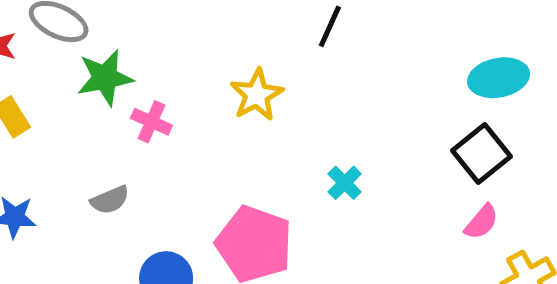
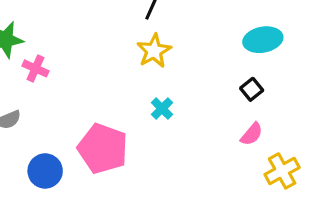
yellow star: (257, 95) -> (154, 51), moved
black square: (481, 154) -> (252, 89), size x0.6

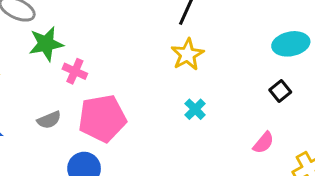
pink semicircle: (252, 134) -> (263, 143), moved
pink pentagon: (103, 149) -> (102, 118), moved, turned -30

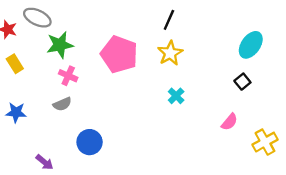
cyan ellipse: (291, 44) -> (251, 45), turned -44
pink cross: (75, 71) -> (68, 76), moved
pink pentagon: (102, 118) -> (119, 54), moved, turned 30

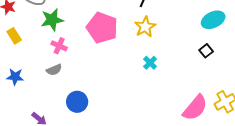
cyan ellipse: (251, 45) -> (213, 20), turned 30
pink semicircle: (229, 122) -> (195, 108), moved, size x1.8

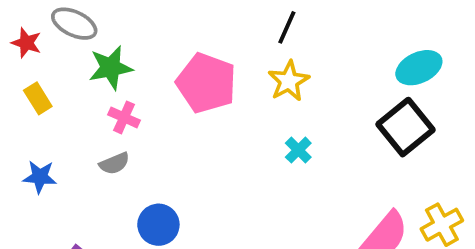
black square: (206, 51) -> (406, 127), size x2.0

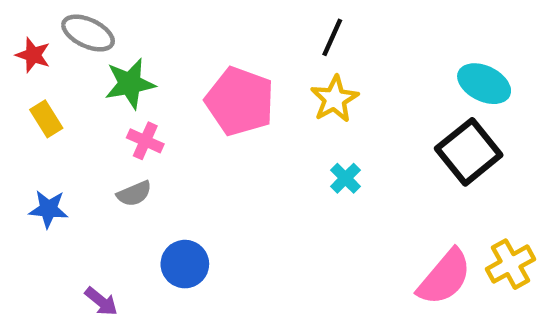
cyan ellipse: (419, 68) -> (484, 84), turned 51

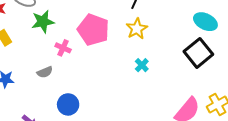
pink cross: (145, 141) -> (63, 48), moved

